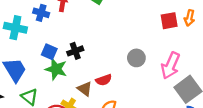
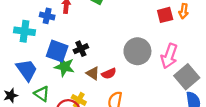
blue square: (49, 52) -> (57, 51), size x1.5
gray circle: (136, 58) -> (137, 51), size x1.6
brown triangle: (85, 89) -> (93, 73), moved

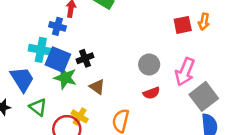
blue cross: (47, 16) -> (57, 26), moved
cyan cross: (24, 31) -> (41, 50), moved
gray circle: (137, 51) -> (149, 65), size x0.7
red semicircle: (109, 74) -> (151, 93), moved

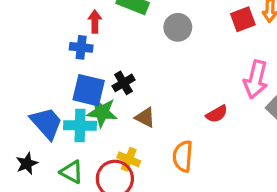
cyan cross: (41, 50) -> (80, 125), moved
gray circle: (149, 65) -> (178, 27), moved
green triangle: (38, 107) -> (72, 172), moved

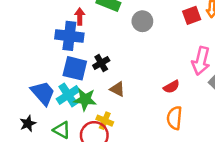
blue cross: (81, 47) -> (69, 36), size x1.6
green star: (102, 112) -> (85, 99), moved
cyan cross: (80, 125) -> (68, 95), turned -35
orange semicircle: (183, 156) -> (174, 118), moved

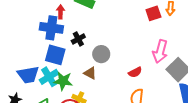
gray circle: (142, 21) -> (101, 54), moved
black cross: (101, 63) -> (78, 39), moved
blue trapezoid: (43, 93) -> (28, 75), turned 120

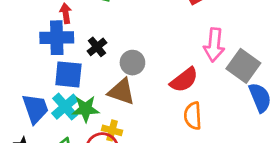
red semicircle: (135, 72) -> (184, 80), size x1.5
brown triangle: (90, 73) -> (121, 92), size x1.5
blue trapezoid: (28, 75) -> (35, 109), turned -90

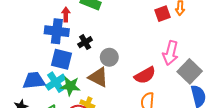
blue trapezoid: (35, 109) -> (34, 81), turned -85

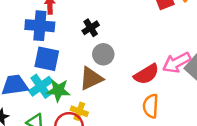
black cross: (85, 42) -> (91, 28), moved
pink arrow: (171, 53) -> (177, 63), moved, turned 50
brown triangle: (98, 77) -> (91, 78), turned -50

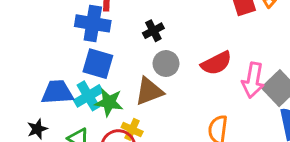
pink arrow: (177, 63) -> (253, 80), turned -56
red semicircle: (146, 74) -> (216, 63), moved

